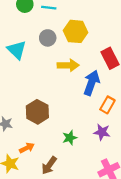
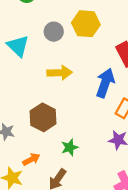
yellow arrow: (68, 65) -> (60, 73), moved
green star: (70, 138) -> (70, 147), moved

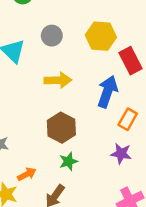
yellow hexagon: (86, 24) -> (101, 36), moved
brown hexagon: (43, 117) -> (61, 128), moved

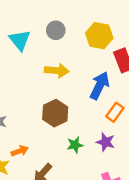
green star: (68, 161) -> (75, 145), moved

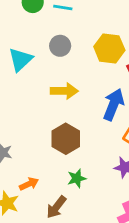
cyan triangle: (20, 40) -> (20, 60), turned 30
green star: (75, 145) -> (77, 178), moved

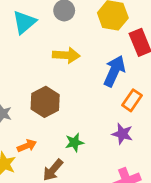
brown hexagon: (66, 139) -> (45, 102), moved

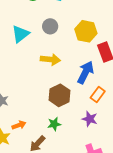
brown hexagon: (45, 102) -> (60, 95), moved

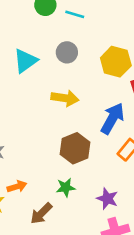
purple star: (90, 119) -> (107, 199), moved

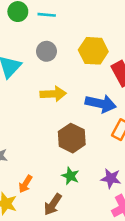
blue arrow: (112, 118) -> (101, 104), turned 84
orange arrow: (17, 186) -> (25, 184), turned 150
green star: (66, 187) -> (70, 176), turned -30

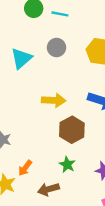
yellow arrow: (53, 94) -> (54, 100), moved
brown arrow: (53, 204) -> (48, 189), turned 35

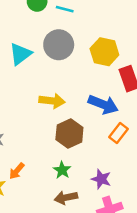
gray circle: (57, 48) -> (59, 45), size x1.5
brown arrow: (48, 189) -> (66, 198), moved

